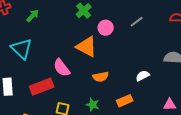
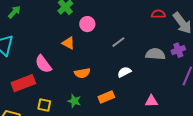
gray line: (137, 22) -> (118, 42), moved
orange triangle: (87, 47) -> (68, 43), size x0.6

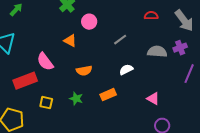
red semicircle: (158, 14) -> (151, 16), moved
pink triangle: (151, 101) -> (153, 99), turned 32

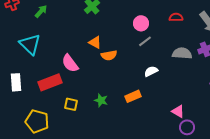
pink circle: (89, 22) -> (141, 23), moved
orange semicircle: (84, 71) -> (109, 55), moved
pink triangle: (153, 99) -> (178, 111), moved

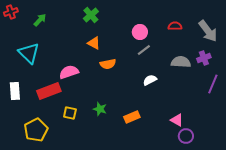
orange triangle: (95, 42) -> (94, 43), moved
pink semicircle: (70, 63) -> (69, 72), turned 108
orange rectangle: (133, 96) -> (132, 117), moved
yellow pentagon: (37, 121) -> (36, 130), turned 30

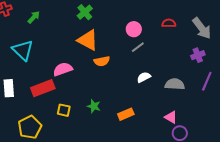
orange triangle: (94, 43) -> (88, 40), size x1.6
gray semicircle: (181, 62) -> (175, 84), moved

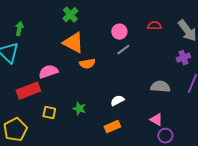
green arrow: (34, 17) -> (19, 29), moved, turned -32
white semicircle: (144, 77) -> (117, 101), moved
orange rectangle: (126, 114) -> (112, 127), moved

